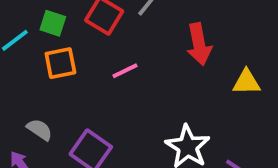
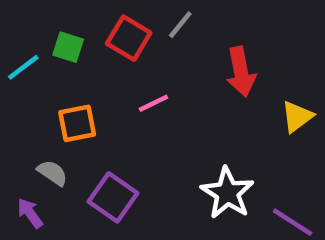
orange square: (60, 63) -> (77, 123), moved
yellow triangle: (246, 82) -> (297, 117), turned -36

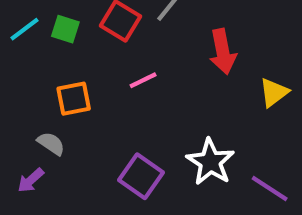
cyan line: (23, 67) -> (25, 29), moved
purple square: (113, 197) -> (141, 176), moved
purple arrow: (30, 213) -> (31, 180), turned -96

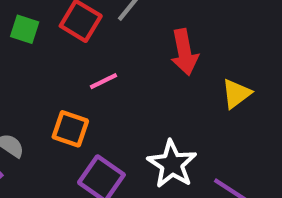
orange square: (74, 99) -> (70, 129), moved, turned 30

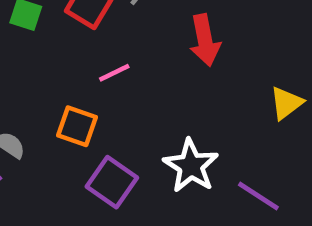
yellow triangle: (236, 94) -> (286, 103), moved

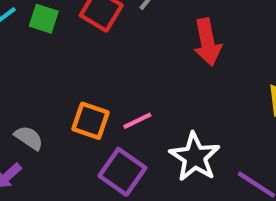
pink line: (114, 73) -> (137, 121), moved

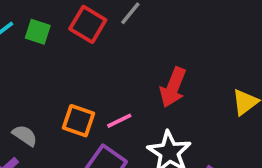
red arrow: (207, 42) -> (173, 87), moved, turned 33

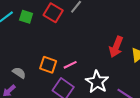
red arrow: (173, 87) -> (116, 47), moved

